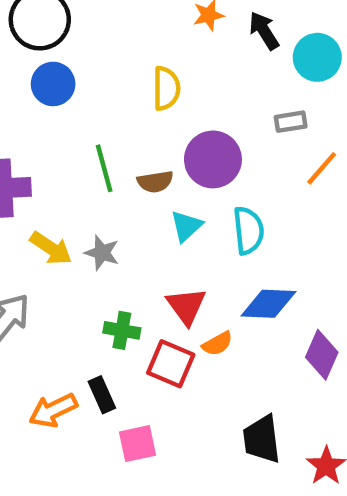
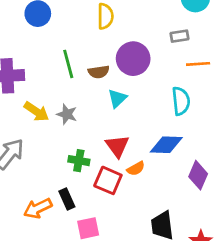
orange line: (322, 168) -> (198, 64), turned 45
cyan semicircle: (248, 230) -> (181, 101), moved

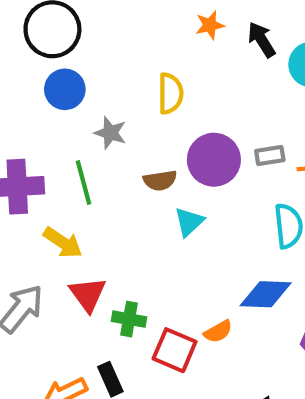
gray rectangle: (179, 36) -> (270, 156), moved
green line: (68, 64) -> (83, 182), moved
gray star: (67, 114) -> (110, 133), moved
red triangle: (117, 146) -> (88, 294), moved

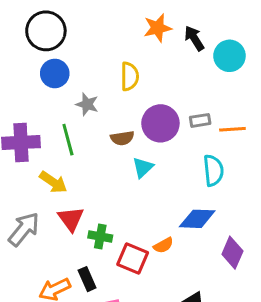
orange star: (210, 25) -> (158, 28), size x1.4

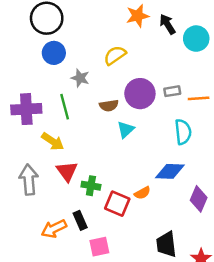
yellow semicircle: (130, 76) -> (115, 55), turned -125
gray arrow: (24, 229) -> (29, 180), turned -44

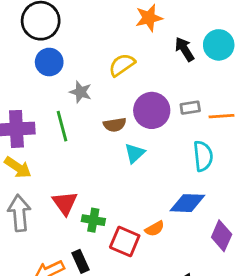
black arrow: (167, 24) -> (185, 49), moved
yellow arrow: (53, 141) -> (18, 167), moved

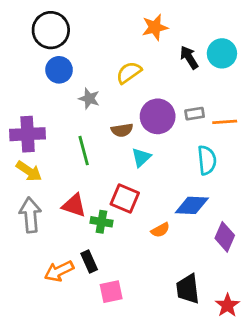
green line: (62, 126) -> (84, 151), moved
red triangle: (65, 203) -> (74, 205), turned -36
red square: (125, 241) -> (125, 199), moved

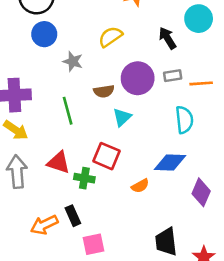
black arrow: (189, 57) -> (167, 38), moved

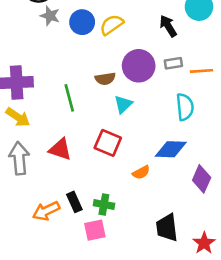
blue circle: (44, 34) -> (82, 22), moved
gray star: (73, 61) -> (50, 16), moved
green cross: (84, 178) -> (104, 205), moved

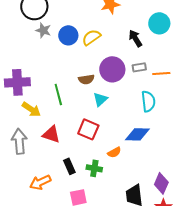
yellow arrow: (18, 117) -> (31, 109), moved
purple diamond: (202, 179) -> (161, 183), moved
black rectangle: (74, 202) -> (69, 166), moved
green cross: (104, 205) -> (94, 168), moved

